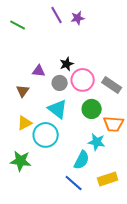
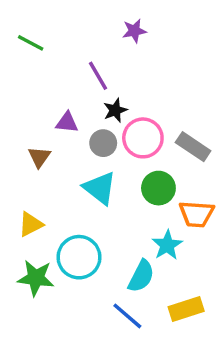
purple line: (57, 15) -> (98, 76), moved
yellow triangle: (25, 123) -> (31, 224), moved
cyan circle: (46, 135) -> (79, 257), moved
cyan star: (97, 142) -> (167, 245), turned 30

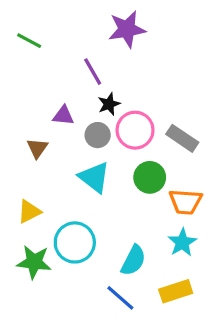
purple star: (134, 31) -> (127, 29), size x1.6
cyan star: (167, 245) -> (182, 242), moved

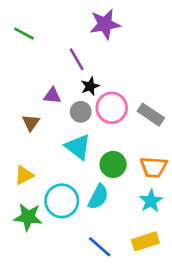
green circle: (150, 177) -> (113, 164), moved
cyan semicircle: (133, 260) -> (98, 197), moved

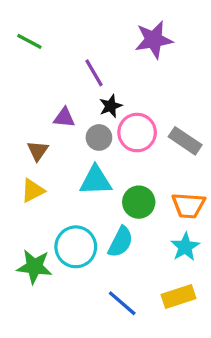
purple star: (105, 24) -> (154, 40), moved
cyan triangle: (78, 147) -> (96, 181), turned -40
yellow triangle: (24, 175) -> (33, 191), moved

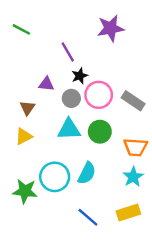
green circle: (139, 202) -> (100, 132), moved

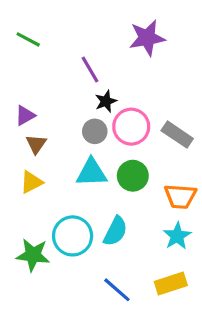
purple triangle: (46, 84) -> (25, 116), moved, turned -35

